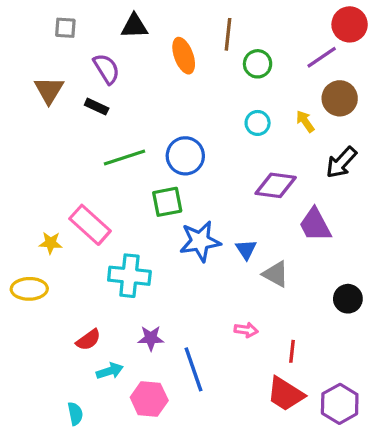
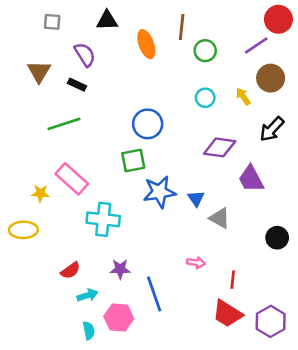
green line: (125, 157) -> (64, 124), moved
cyan semicircle: (75, 414) -> (89, 331), moved

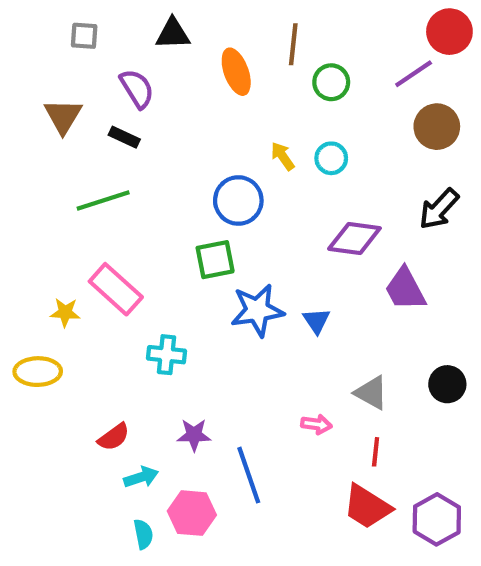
yellow arrow: (243, 96) -> (283, 156), moved
gray triangle: (220, 218) -> (371, 393), moved
cyan cross: (103, 219) -> (167, 355), size x0.7

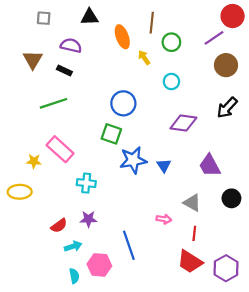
purple semicircle: (137, 89) -> (71, 45), turned -45
yellow arrow: (283, 156) -> (144, 57), moved
green square: (215, 260) -> (111, 134), turned 30
purple trapezoid: (405, 289) -> (210, 166), moved
purple star: (194, 435) -> (88, 219), moved

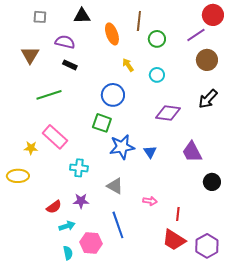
yellow arrow: (144, 57) -> (128, 65), moved
black rectangle: (64, 71) -> (70, 65), moved
gray triangle: (192, 203) -> (115, 186), moved

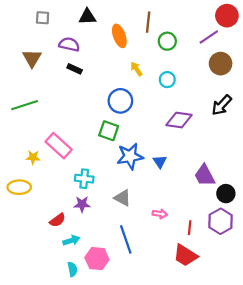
green line: (49, 95) -> (25, 105), moved
purple trapezoid: (192, 152) -> (205, 175), moved
purple star: (81, 201) -> (82, 204), moved
purple hexagon: (207, 246) -> (221, 221), moved

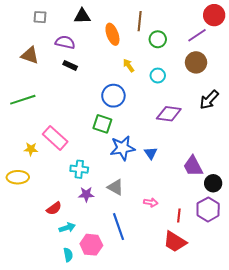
brown triangle: (32, 58) -> (30, 55), turned -42
brown circle: (221, 64) -> (196, 62), moved
purple star: (82, 204) -> (86, 194), moved

